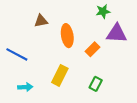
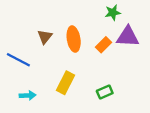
brown triangle: (41, 21) -> (45, 37), moved, turned -40
orange rectangle: (92, 49) -> (104, 45), moved
green rectangle: (96, 84) -> (105, 92), turned 40

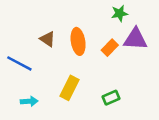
brown triangle: (45, 37) -> (48, 39), turned -35

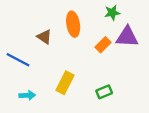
orange ellipse: (78, 41) -> (73, 24), moved

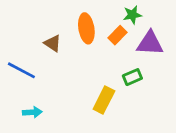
orange rectangle: (103, 45) -> (117, 35), moved
yellow rectangle: (65, 83) -> (104, 100), moved
green rectangle: (104, 92) -> (132, 77), moved

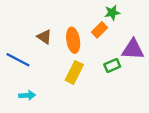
orange ellipse: (86, 28) -> (73, 40), moved
purple triangle: (150, 43) -> (133, 49), moved
yellow rectangle: (104, 100) -> (74, 72), moved

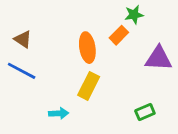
brown triangle: (44, 37) -> (23, 39), moved
green rectangle: (112, 65) -> (145, 112), moved
cyan arrow: (27, 95) -> (59, 113), moved

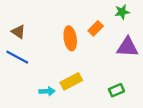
green star: (134, 15) -> (122, 12), moved
yellow rectangle: (89, 86) -> (71, 81), moved, turned 35

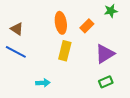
orange ellipse: (70, 38) -> (61, 23), moved
purple triangle: (128, 47) -> (105, 54), moved, turned -35
yellow rectangle: (71, 81) -> (65, 51), moved, turned -48

